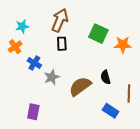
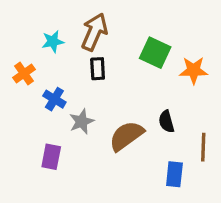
cyan star: (22, 26) -> (53, 41), moved
blue rectangle: (111, 111) -> (174, 174), turned 63
purple rectangle: (33, 112) -> (51, 157), moved

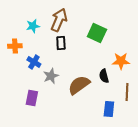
orange star: (194, 70) -> (121, 61), moved
orange cross: (24, 73) -> (15, 46), turned 32

